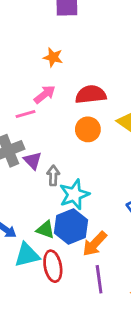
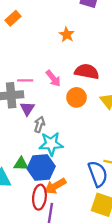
pink arrow: (45, 94) -> (53, 78), moved, turned 72
pink line: (26, 114) -> (25, 80), moved
green triangle: (45, 230) -> (21, 164), turned -35
red ellipse: (53, 266) -> (39, 197), moved

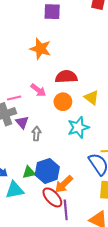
orange star: (67, 35) -> (40, 49), size x1.5
cyan star: (51, 144) -> (78, 127), moved
red ellipse: (39, 197) -> (52, 197), turned -35

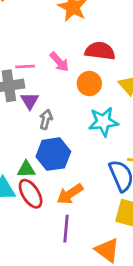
blue hexagon: (47, 171) -> (53, 154), moved
red ellipse: (52, 197) -> (31, 194), moved

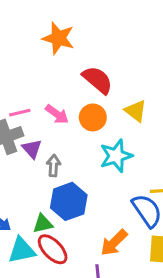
red semicircle: (100, 51) -> (97, 80), turned 44
pink arrow: (59, 62) -> (57, 114), moved
orange arrow: (70, 194) -> (114, 243), moved

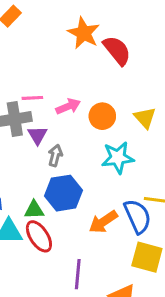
red semicircle: (97, 80) -> (117, 50), moved
pink arrow: (57, 114) -> (68, 106), turned -70
orange arrow: (114, 243) -> (103, 222), moved

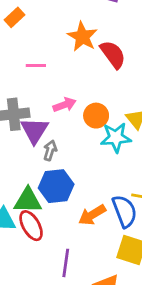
pink line: (32, 98) -> (36, 66), moved
purple triangle: (38, 135) -> (34, 131), size x1.5
cyan star: (118, 158) -> (116, 137), moved
green triangle: (34, 210) -> (28, 200), size x1.5

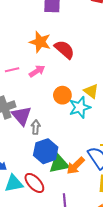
pink arrow: (64, 105) -> (37, 71), moved
green triangle: (28, 200) -> (59, 164), moved

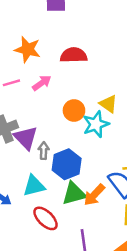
orange star: (40, 42) -> (28, 49), moved
red semicircle: (64, 50) -> (74, 55), turned -40
blue hexagon: (46, 151) -> (67, 164), moved
cyan triangle: (14, 183) -> (34, 186), moved

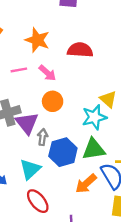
pink arrow: (42, 83) -> (47, 73), turned 72
orange circle: (74, 110) -> (53, 101), moved
cyan triangle: (34, 186) -> (30, 169), turned -35
green triangle: (74, 194) -> (94, 149), moved

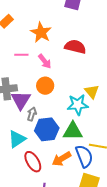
red ellipse: (38, 201) -> (33, 162), moved

